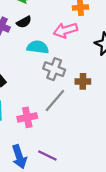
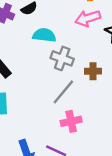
pink arrow: (65, 30) -> (88, 18), moved
pink cross: (27, 117) -> (71, 121), moved

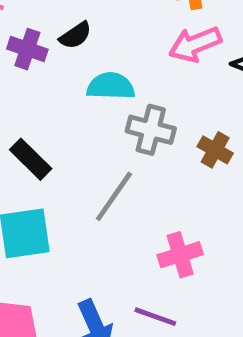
brown cross: (93, 71) -> (215, 150), turned 35
gray line: (63, 92) -> (114, 196), moved

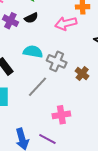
pink arrow: (195, 44) -> (66, 23), moved
cyan semicircle: (111, 86) -> (33, 52), moved

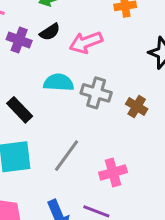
pink arrow: (66, 23) -> (86, 42), moved
gray line: (37, 87) -> (67, 156), moved

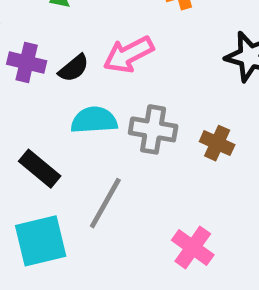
black semicircle: (50, 32) -> (74, 68), moved
gray line: (67, 156) -> (105, 203), moved
pink cross: (113, 172) -> (193, 248), turned -32

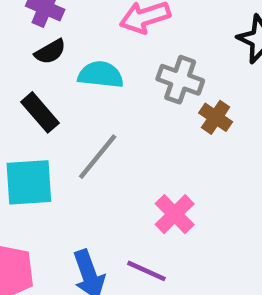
black semicircle: (74, 68) -> (50, 52), moved
gray cross: (153, 129) -> (180, 80), moved

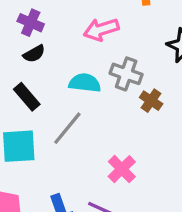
cyan semicircle: (101, 75) -> (85, 83), moved

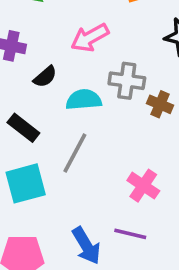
black semicircle: (34, 54) -> (45, 77), moved

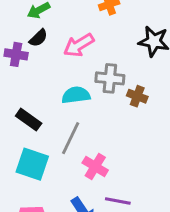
black semicircle: (45, 77) -> (38, 38), moved
cyan square: (26, 183) -> (32, 164), turned 36
pink cross: (143, 186) -> (95, 166), moved

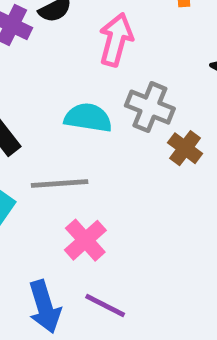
pink arrow: (79, 45) -> (116, 40), turned 120
gray line: (71, 138) -> (60, 184), turned 44

